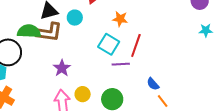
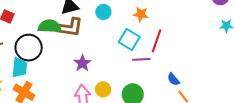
cyan circle: (75, 18) -> (103, 12), moved

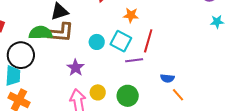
cyan circle: (103, 12) -> (97, 42), moved
blue semicircle: (173, 79) -> (167, 78), turned -40

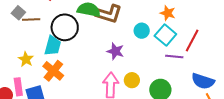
orange star: (131, 15) -> (168, 13), moved
purple star: (76, 68) -> (115, 51), turned -30
blue semicircle: (167, 78) -> (203, 81), size x1.6

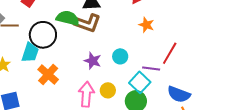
cyan circle: (142, 31) -> (120, 56), moved
cyan square: (165, 35) -> (140, 82), moved
orange cross: (53, 71) -> (48, 74), moved

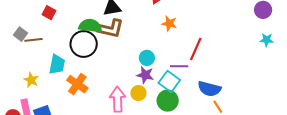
black circle: (43, 35) -> (84, 44), moved
purple star: (93, 61) -> (145, 75), moved

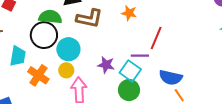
brown L-shape: (110, 29) -> (89, 18), moved
cyan circle: (147, 58) -> (68, 49), moved, size x1.5
yellow circle: (138, 93) -> (66, 70), moved

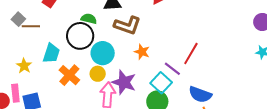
orange star: (129, 13) -> (142, 52), moved
green semicircle: (50, 17) -> (89, 19), size x0.7
purple line: (140, 56) -> (172, 69), turned 30
purple star: (106, 65) -> (124, 82), moved, size x1.4

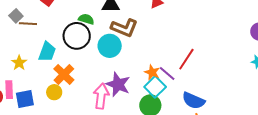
orange star: (142, 52) -> (152, 72), moved
cyan circle: (103, 53) -> (110, 46), moved
yellow circle: (98, 74) -> (54, 92), moved

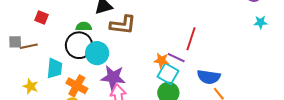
gray square: (16, 16) -> (15, 42), turned -32
cyan circle: (110, 46) -> (97, 53), moved
purple star: (118, 84) -> (113, 77), moved

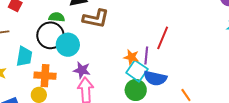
purple line: (176, 58) -> (146, 56), turned 66
purple star: (113, 77) -> (82, 70), size x0.7
blue semicircle: (209, 77) -> (155, 78), moved
orange cross: (77, 86) -> (45, 76), turned -30

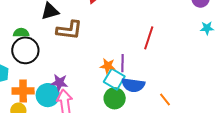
green semicircle: (57, 17) -> (21, 33), moved
red line: (163, 38) -> (149, 38), moved
cyan circle: (68, 45) -> (48, 95), moved

